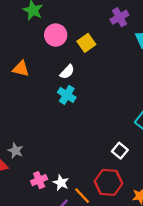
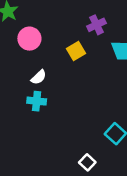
yellow square: (86, 43) -> (76, 51), moved
cyan cross: (67, 95) -> (37, 101), turned -30

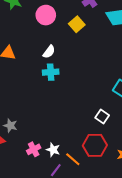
pink circle: (29, 39) -> (46, 15), moved

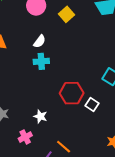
red hexagon: (95, 145) -> (72, 93), moved
white star: (53, 150) -> (40, 116), moved

